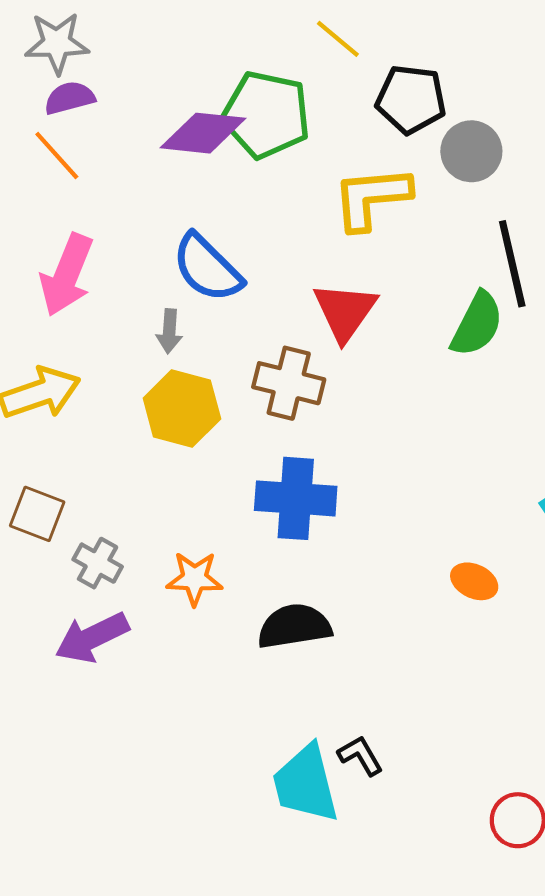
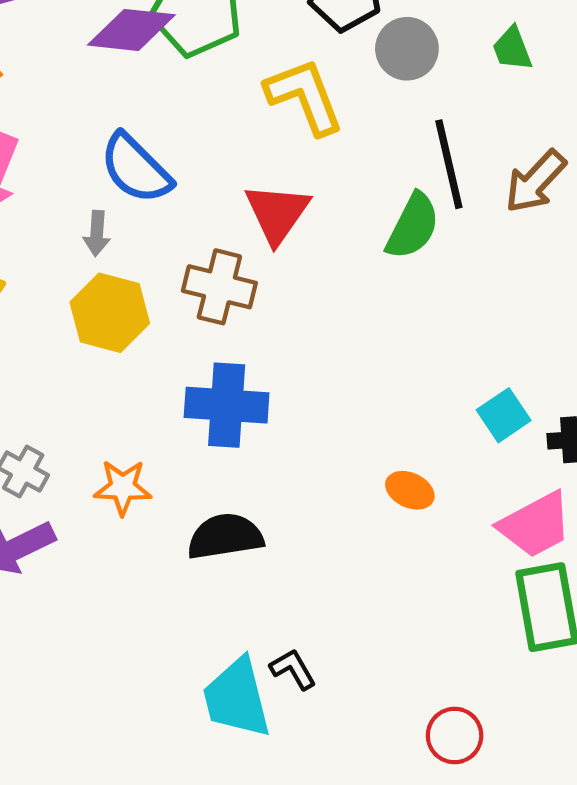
yellow L-shape: (372, 198) -> (305, 96), turned 74

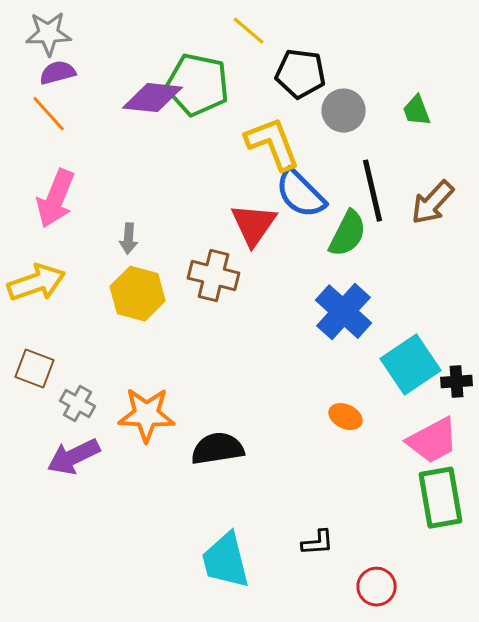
blue semicircle: (136, 169) -> (301, 194), moved
blue cross: (227, 405) -> (344, 312), moved, turned 38
cyan square: (504, 415) -> (411, 365), size x1.6
orange star: (123, 487) -> (147, 415), size x1.4
black L-shape: (293, 669) -> (318, 543), moved, turned 116

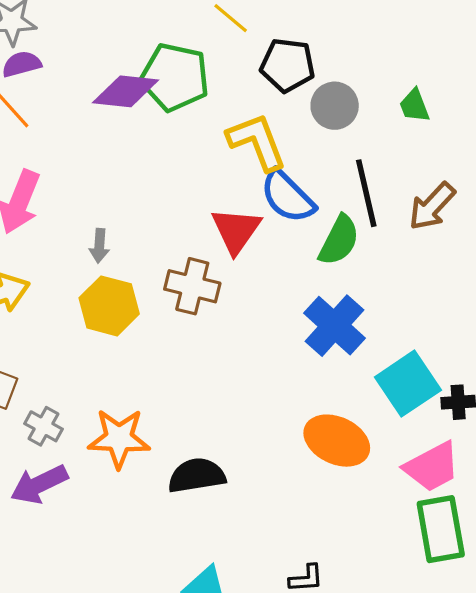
orange ellipse: (346, 417) -> (337, 441), size x1.8

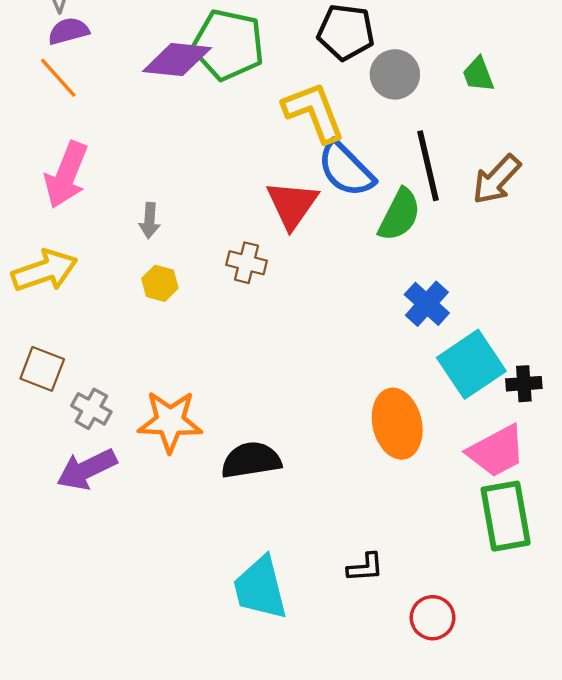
brown cross: (192, 286) -> (247, 263), size x0.7
yellow hexagon: (109, 306) -> (160, 283), size x0.6
blue cross: (335, 326) -> (427, 304), moved, size x0.7
orange ellipse: (337, 441) -> (397, 424), turned 52

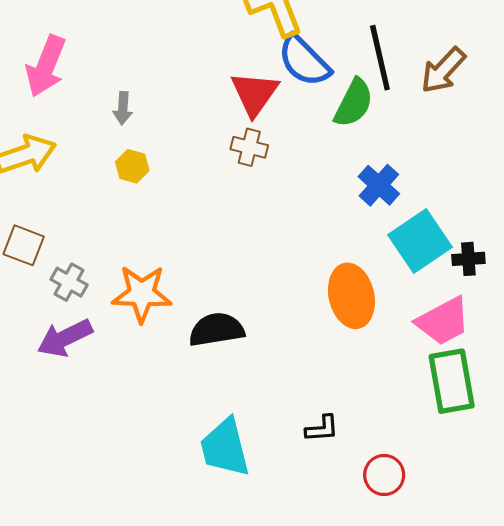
brown cross: (247, 263) -> (249, 147), moved

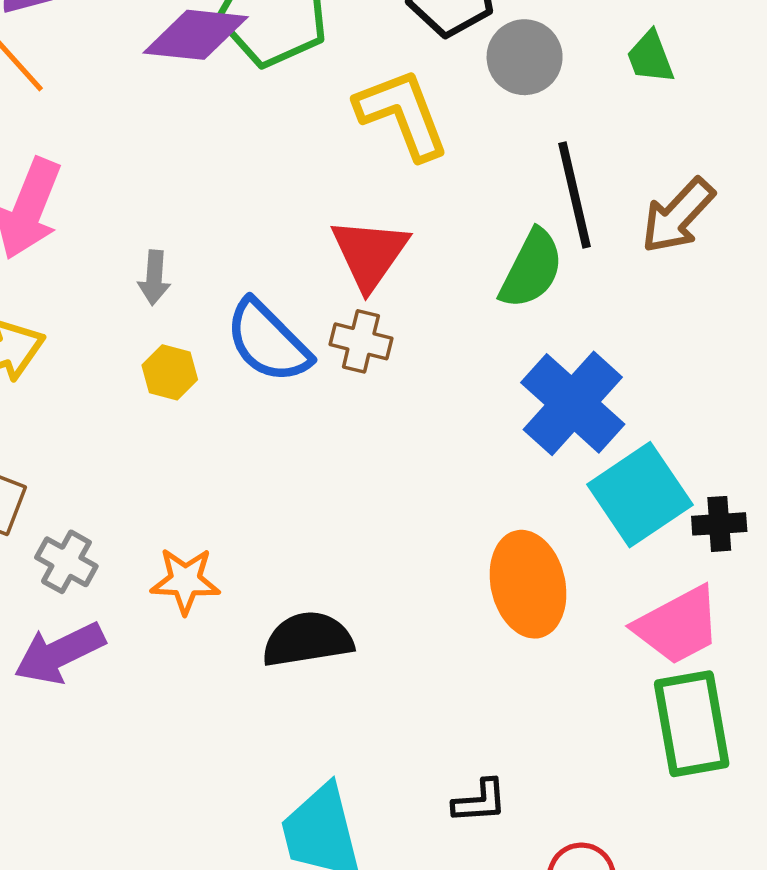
blue semicircle: (304, 61) -> (268, 341), moved
blue cross: (379, 185) -> (573, 403), size x1.5
orange star: (142, 294) -> (185, 581), size x0.7

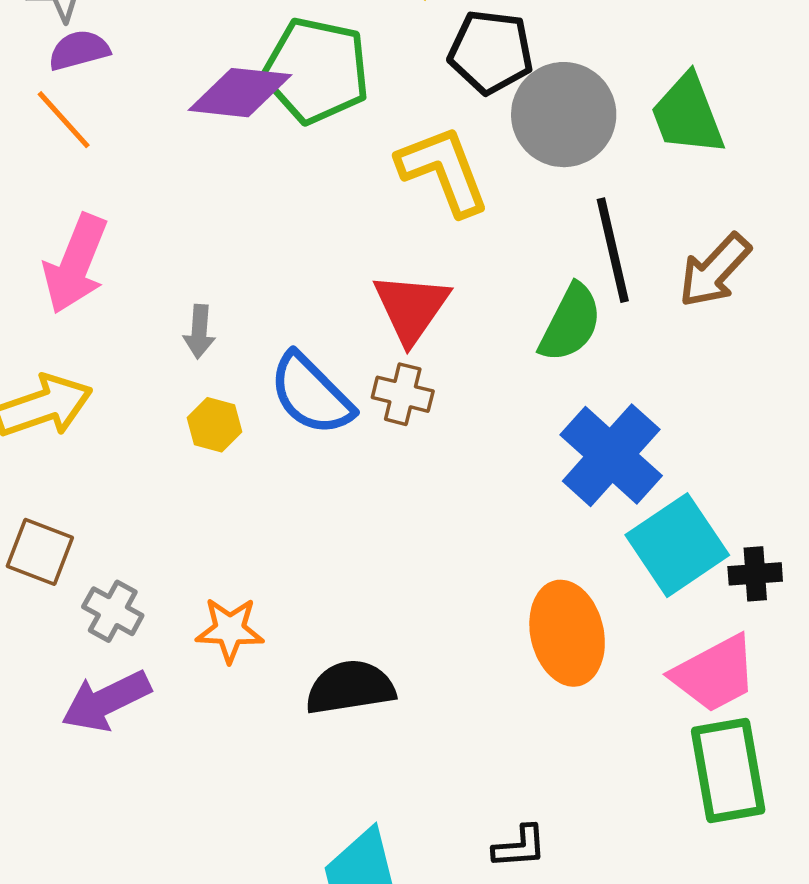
gray circle: (525, 57) -> (564, 115), size x1.4
green trapezoid: (650, 57) -> (687, 115), size x1.6

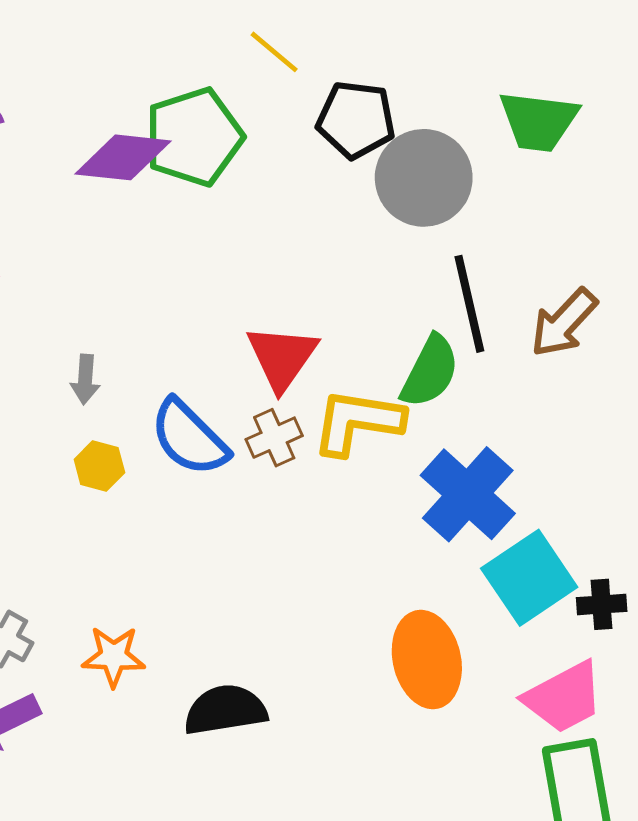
green pentagon: (316, 70) -> (194, 137), turned -30
green trapezoid: (687, 115) -> (539, 121), moved, turned -62
yellow L-shape: (443, 170) -> (358, 422), moved, turned -60
brown cross: (403, 394) -> (274, 438), turned -38

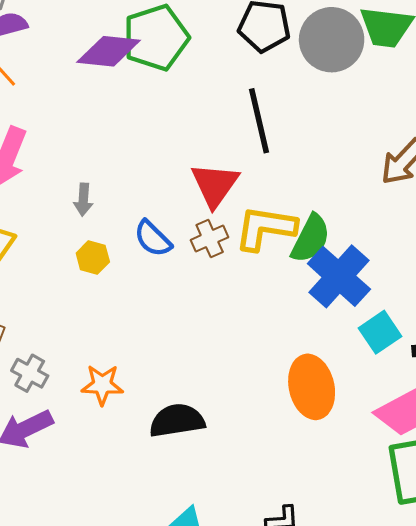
gray circle: (424, 178) -> (332, 40), moved
black line: (469, 304) -> (259, 121), moved
green semicircle: (430, 371) -> (311, 239), moved
blue semicircle: (189, 438) -> (153, 239), size x0.7
cyan square: (529, 578) -> (380, 332), size x0.7

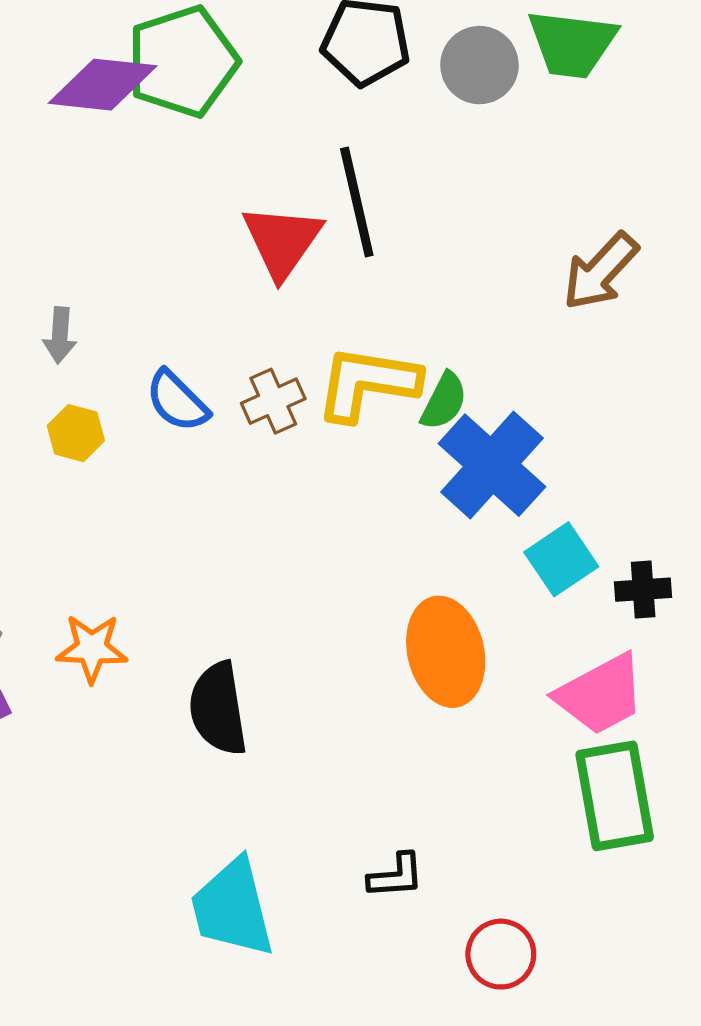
gray circle: (332, 40) -> (479, 65), size x0.7
red triangle: (215, 185) -> (282, 241), moved
green semicircle: (311, 239) -> (444, 401), size x0.7
black semicircle: (177, 421) -> (218, 709), turned -90

